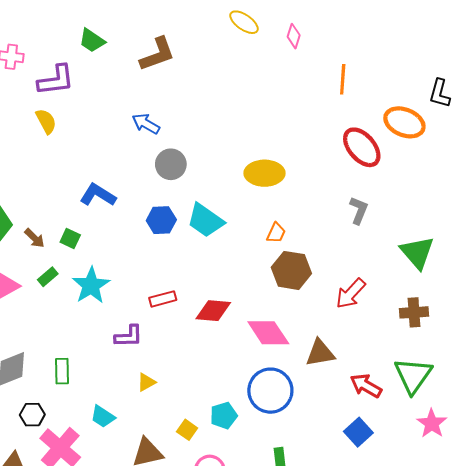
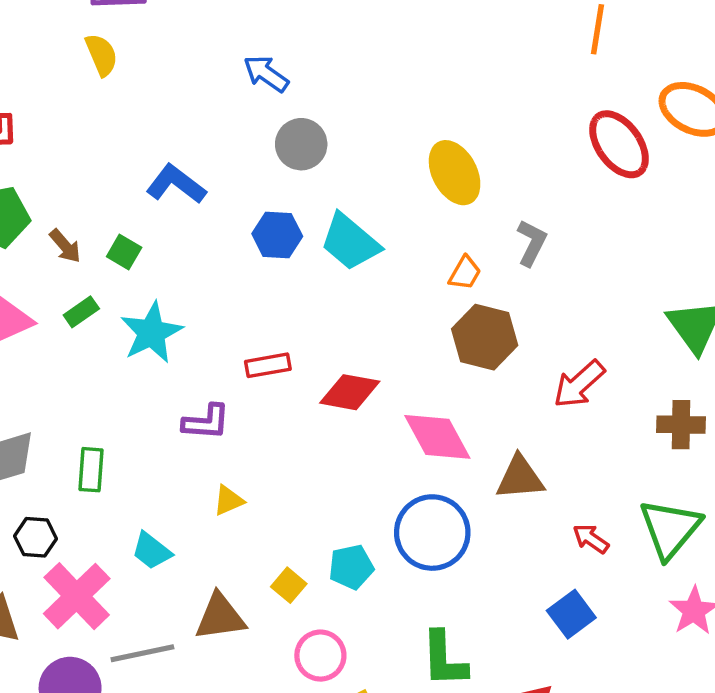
yellow ellipse: (265, 173) -> (455, 173), turned 57
gray L-shape: (359, 210) -> (532, 243), moved
red arrow: (366, 386) -> (591, 539), size x0.7

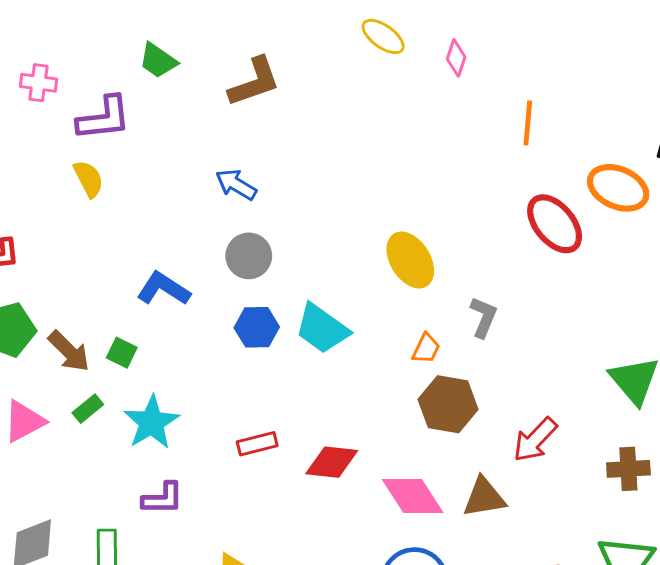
gray circle: (301, 144) -> (249, 256), moved
brown arrow: (65, 246) -> (69, 351), size x1.4
purple L-shape: (206, 422) -> (163, 498), moved
brown triangle: (520, 478) -> (484, 497), moved

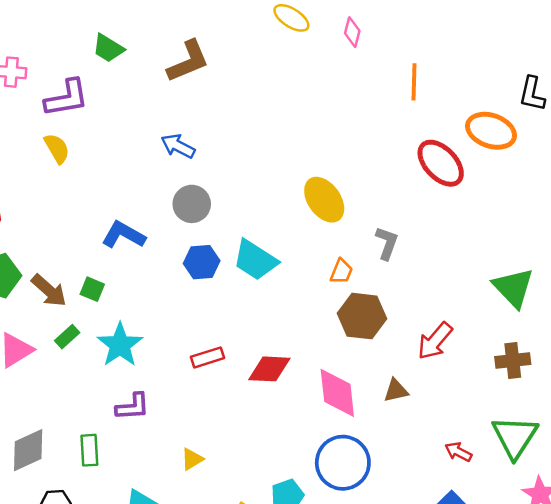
pink diamond: (413, 496) -> (337, 393), turned 30
brown triangle: (484, 497) -> (396, 391), size x0.7

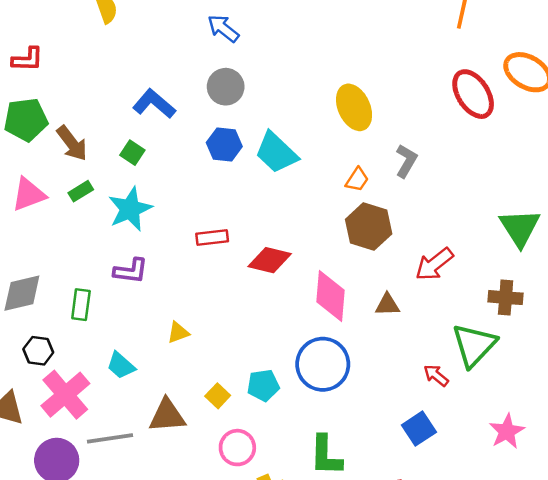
green square: (92, 289) -> (132, 153), moved
green triangle: (515, 437) -> (474, 345), moved

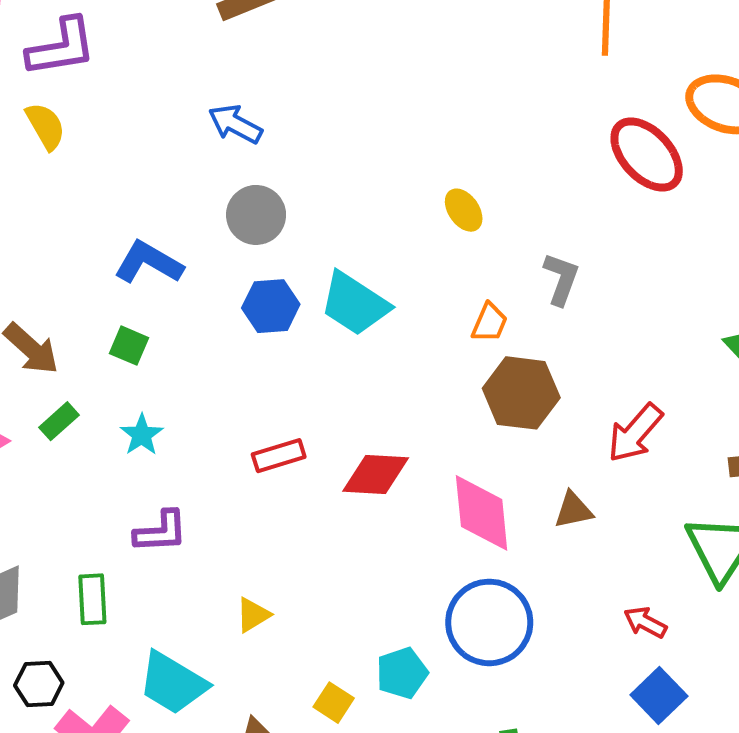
yellow ellipse: (354, 107) -> (464, 210), size x0.6
cyan star: (130, 209) -> (142, 435), size x0.6
cyan trapezoid: (121, 365) -> (173, 683), size x1.5
red arrow: (436, 375) -> (645, 622), moved

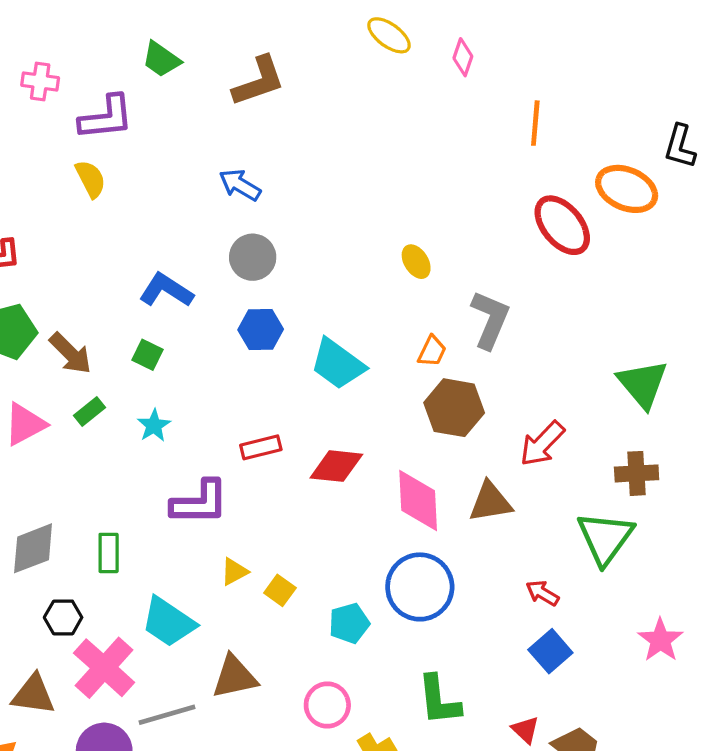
gray L-shape: (561, 279) -> (490, 320), size x1.4
cyan trapezoid: (355, 304) -> (338, 364), moved
brown triangle: (573, 510) -> (490, 502), size x1.4
purple L-shape: (161, 532) -> (200, 502), moved, size x1.4
yellow square: (334, 703) -> (280, 590), moved

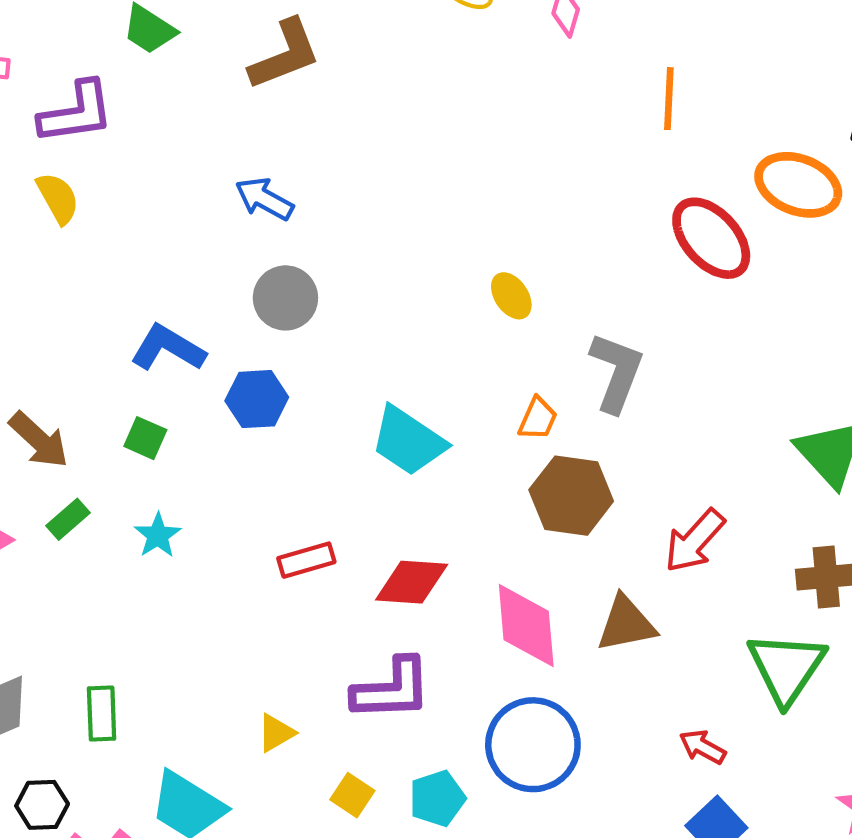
blue hexagon: (261, 329) -> (257, 399), moved
purple L-shape: (200, 502) -> (392, 689), moved
yellow square: (280, 590) -> (352, 795), moved

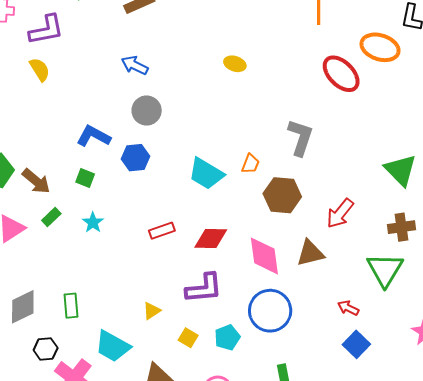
yellow ellipse: (511, 296) -> (235, 64), moved, turned -35
orange trapezoid: (538, 419) -> (250, 164), moved

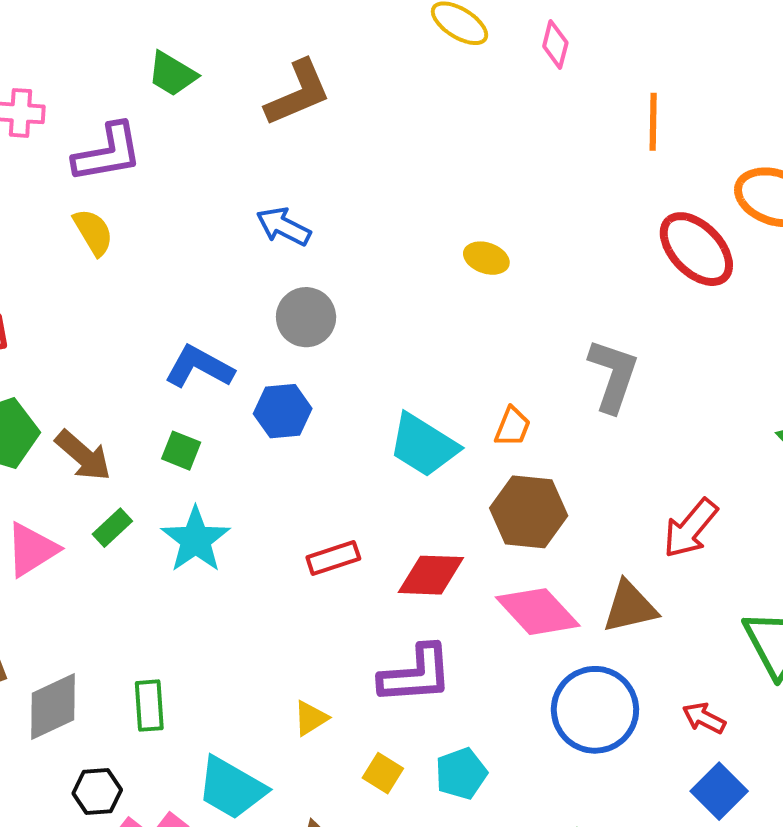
yellow ellipse: (235, 64) -> (486, 258), moved
brown hexagon: (282, 195) -> (529, 512), moved
cyan star: (93, 222) -> (196, 540), size x1.6
pink diamond: (264, 256) -> (538, 612), turned -36
blue circle: (270, 311) -> (595, 710), moved

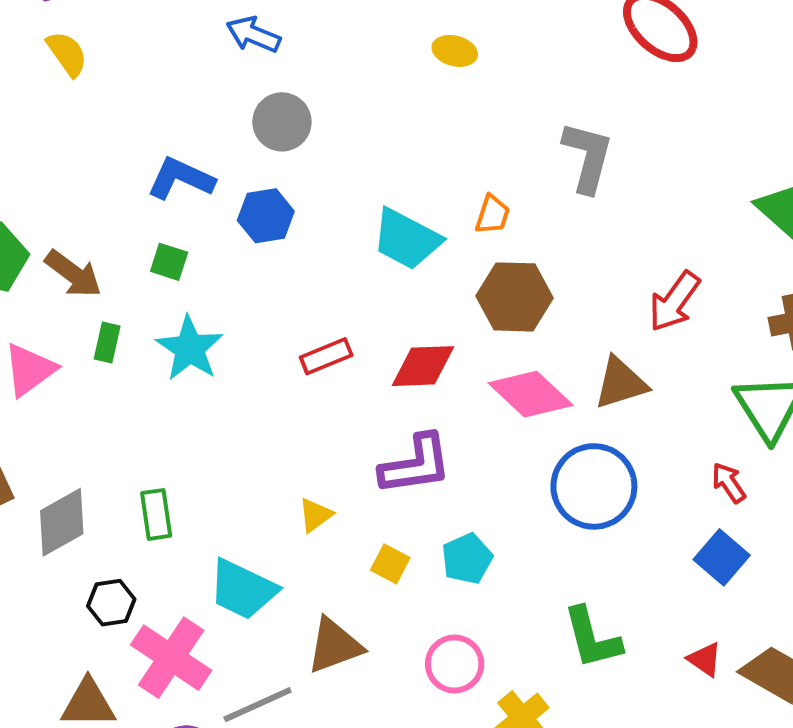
green rectangle: (112, 528) -> (107, 342), turned -30
red arrow: (704, 718) -> (729, 483), moved, turned 33

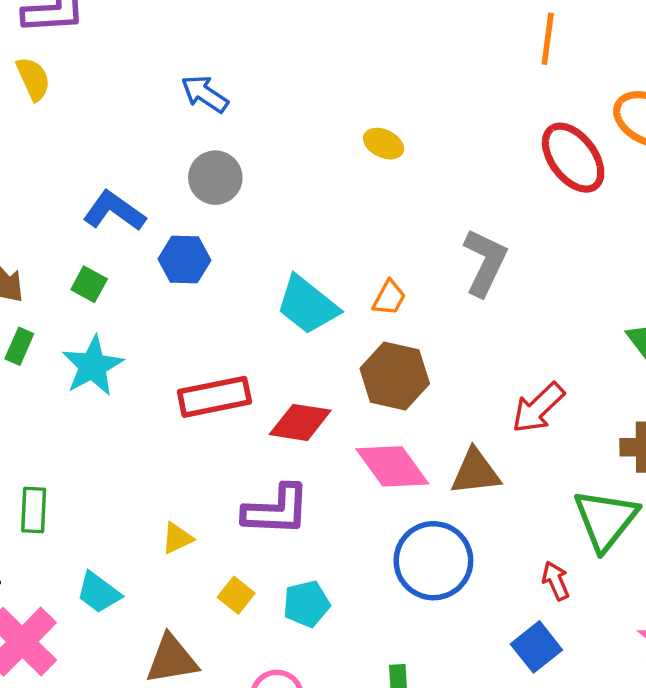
red rectangle: (326, 356) -> (214, 397), size x1.5
cyan trapezoid: (243, 589) -> (99, 593), size x0.7

